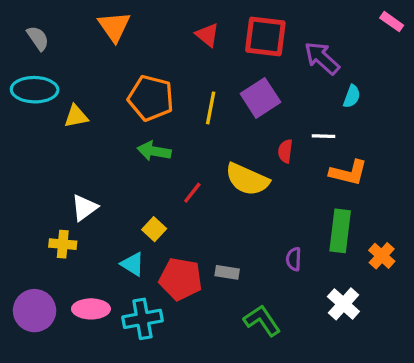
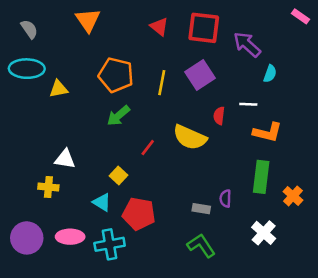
green arrow: (154, 151) -> (118, 116), turned -50
white triangle: (84, 208) -> (65, 159), turned 45
gray rectangle: (227, 272) -> (201, 209), moved

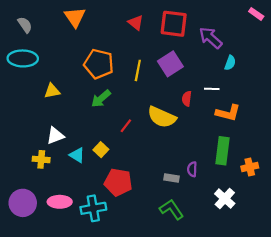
yellow triangle: (59, 89) -> (52, 91), moved
white triangle: (65, 159) -> (55, 136), turned -30
orange cross: (293, 196) -> (250, 167), turned 35
cyan triangle: (102, 202) -> (77, 155), moved

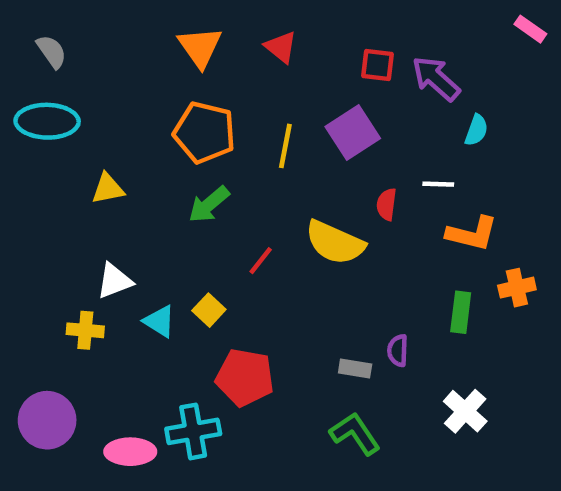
orange triangle: (75, 17) -> (200, 47), moved
red square: (174, 24) -> (378, 65), moved, size x0.6
green rectangle: (223, 151) -> (461, 312), size x0.7
orange cross: (250, 167) -> (517, 288), moved
pink ellipse: (60, 202) -> (130, 452), moved

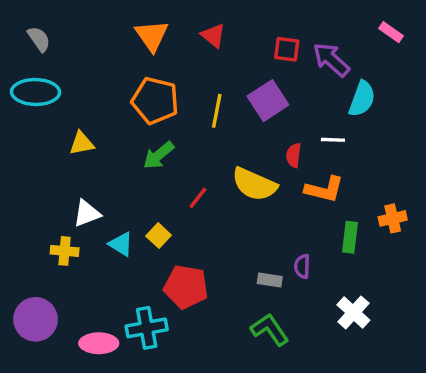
pink rectangle: (530, 29) -> (391, 32), moved
cyan semicircle: (476, 130) -> (362, 99), size x1.5
orange L-shape: (472, 234) -> (324, 189), moved

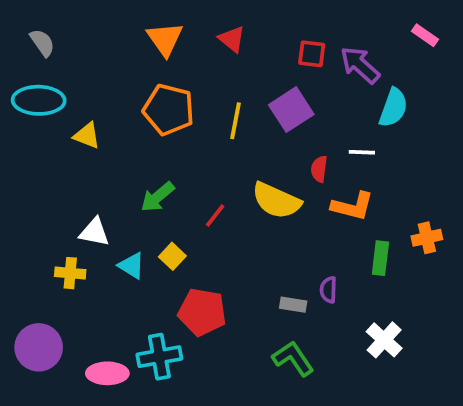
yellow triangle: (82, 143) -> (87, 136), moved, turned 32
green arrow: (159, 155) -> (157, 197), moved
white triangle: (87, 213) -> (94, 232), turned 32

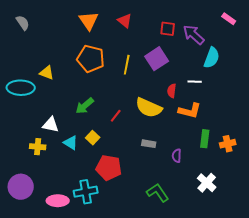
cyan ellipse: (39, 100) -> (21, 88), moved
orange cross: (427, 238) -> (228, 144), moved
gray rectangle: (293, 305) -> (149, 144), moved

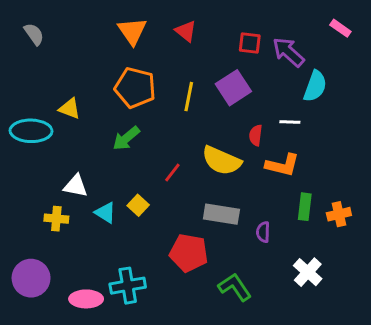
green arrow: (85, 106) -> (126, 138), moved
gray rectangle: (149, 144) -> (221, 214), size x1.6
red pentagon: (109, 168) -> (189, 253), moved

